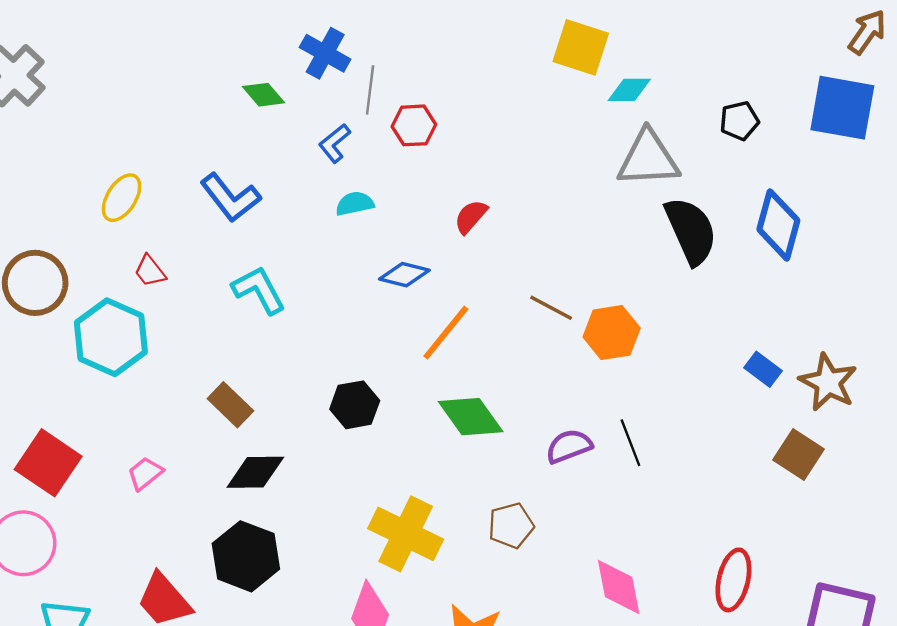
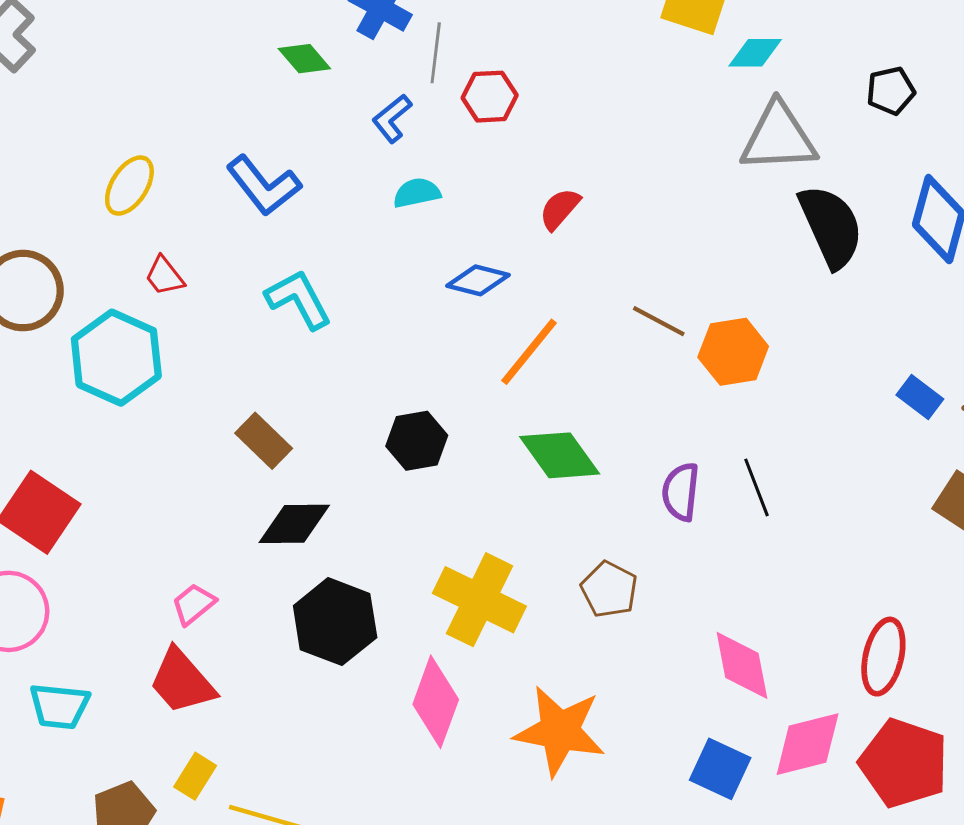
purple semicircle: (569, 446) -> (681, 492), turned -63
pink trapezoid: (145, 473) -> (194, 604), moved
brown pentagon: (511, 526) -> (609, 590), turned -30
black hexagon: (246, 556) -> (335, 622), moved

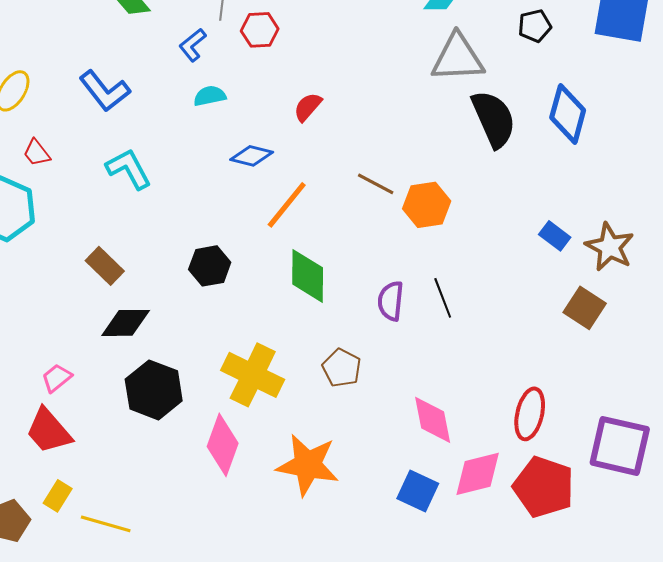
green diamond: (560, 455) -> (308, 276), turned 36

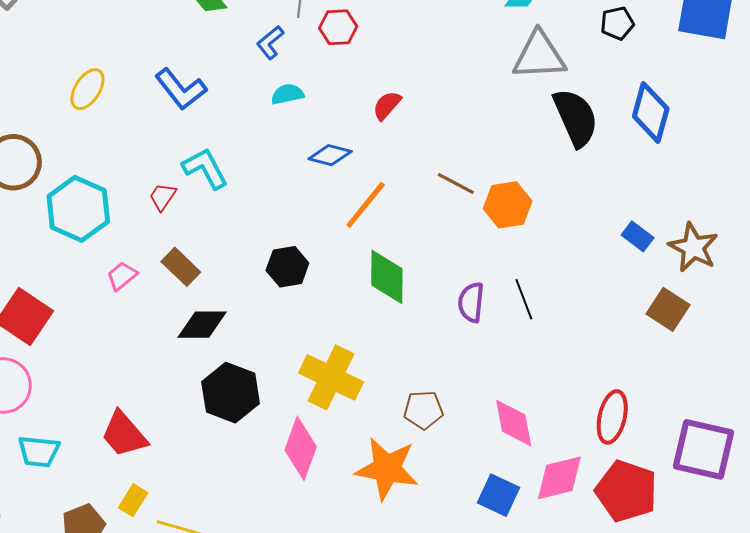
red trapezoid: (37, 153) -> (163, 197), moved, turned 72
brown pentagon: (342, 368) -> (423, 410), moved, turned -30
pink trapezoid: (57, 378) -> (122, 276), moved

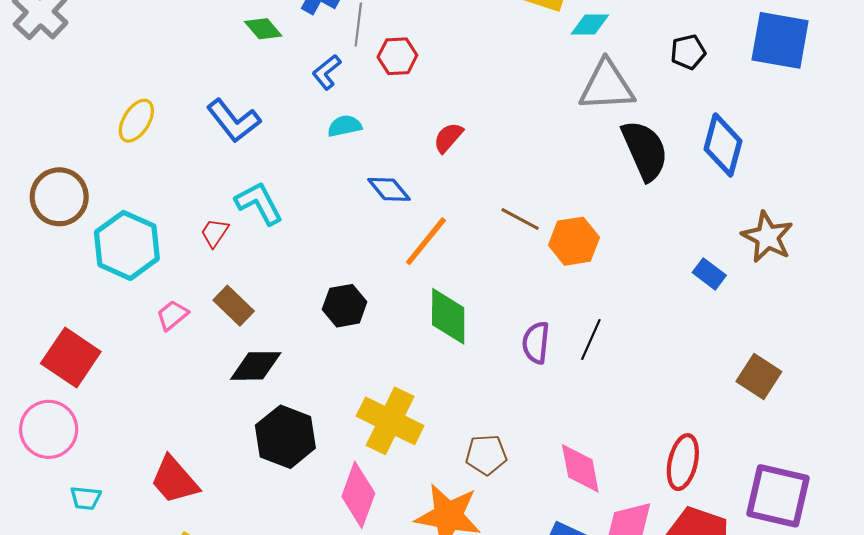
blue diamond: (330, 155) -> (389, 189), turned 36
brown star: (693, 247) -> (767, 237), moved
black line: (524, 299) -> (591, 339), turned 45
brown square: (668, 309) -> (759, 376), moved
cyan trapezoid: (39, 451) -> (86, 498), size x0.7

